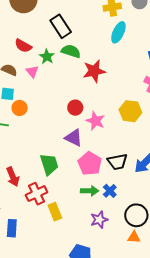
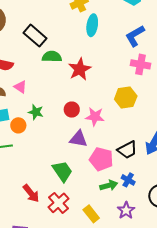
green star: (47, 57) -> (36, 112), moved
yellow rectangle: (55, 212) -> (91, 214), moved

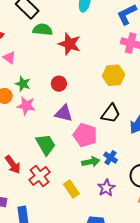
red star: (80, 69) -> (69, 44), turned -30
pink star: (95, 117) -> (26, 106), moved
black trapezoid: (127, 150) -> (111, 113), moved, turned -30

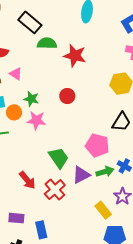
purple triangle: (64, 113) -> (81, 175), moved, turned -36
yellow rectangle: (71, 189) -> (103, 210), moved

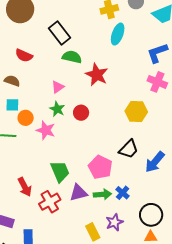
pink triangle: (16, 74) -> (58, 87), moved, turned 40
green star: (31, 99) -> (57, 109), moved

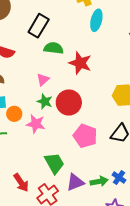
black rectangle: (60, 33) -> (39, 26), turned 75
red circle: (81, 113) -> (69, 103), size x1.6
pink pentagon: (100, 167) -> (85, 136), moved

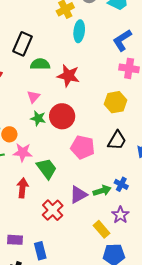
pink star: (36, 124) -> (23, 152), moved
green trapezoid: (54, 163) -> (47, 169), moved
red arrow: (21, 183) -> (22, 188), moved, turned -132

